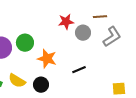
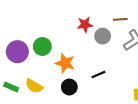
black circle: (41, 85) -> (69, 87), moved

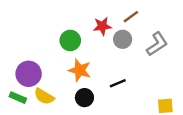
brown line: (120, 19) -> (131, 17), moved, turned -32
green circle: (42, 46) -> (70, 40), moved
purple circle: (17, 52) -> (29, 74), moved

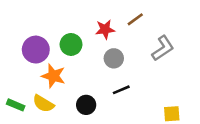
gray circle: (123, 39) -> (114, 58), moved
orange star: (80, 70) -> (53, 76), moved
purple circle: (29, 74) -> (36, 50), moved

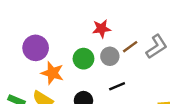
brown line: (135, 19) -> (130, 47), moved
green circle: (71, 44) -> (83, 59), moved

